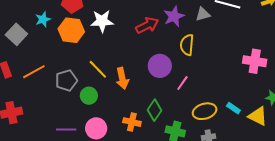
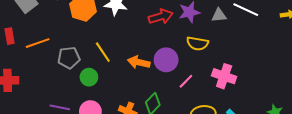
yellow semicircle: (187, 45) -> (197, 43), turned -95
pink cross: (255, 61) -> (224, 76), moved
orange arrow: (122, 78) -> (139, 62), moved, turned 105

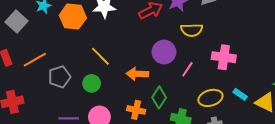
gray pentagon: (69, 58) -> (59, 77), moved
orange arrow: (139, 62) -> (137, 74), moved

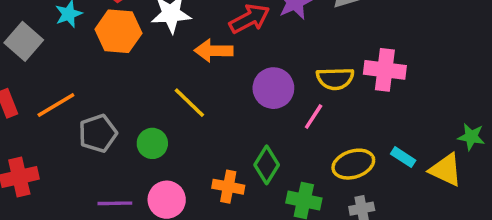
yellow semicircle: (192, 30) -> (335, 79), moved
yellow line: (100, 56) -> (189, 103), moved
pink cross: (224, 57) -> (385, 70), moved
orange arrow: (137, 74) -> (214, 51), moved

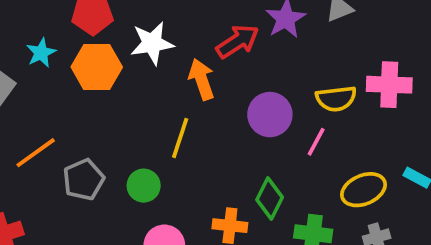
orange arrow: (214, 51) -> (202, 79), turned 75
yellow line: (189, 103) -> (180, 138), turned 69

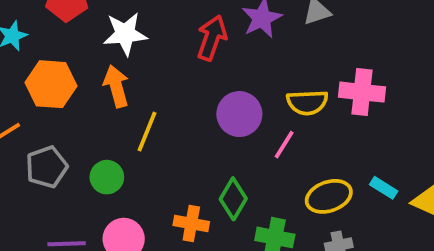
red arrow: (238, 41) -> (212, 38), turned -42
orange hexagon: (97, 67) -> (51, 84), moved
orange arrow: (202, 79) -> (116, 86), moved

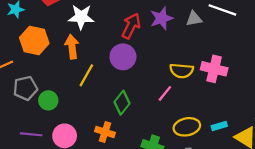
purple circle: (239, 114) -> (123, 57), moved
green circle: (107, 177) -> (48, 100), moved
cyan rectangle: (384, 188) -> (219, 126), turned -56
green diamond: (233, 199) -> (122, 103), moved

